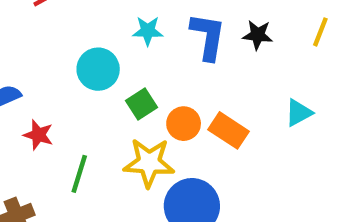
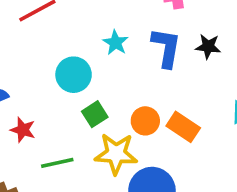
cyan star: (148, 31) -> (116, 43), turned 30
green square: (141, 104) -> (95, 114), moved
green line: (79, 174) -> (57, 163), turned 60

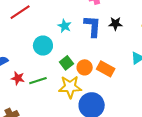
green square: (95, 114) -> (66, 63), moved
green line: (57, 163) -> (38, 81), moved

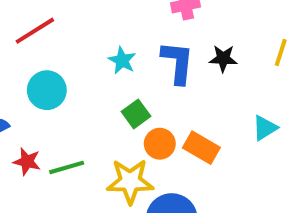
cyan circle: (43, 46) -> (47, 90), moved
green square: (66, 63) -> (136, 114), moved

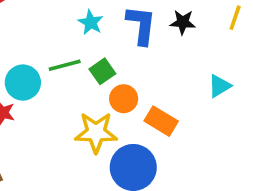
cyan circle: (47, 90) -> (23, 83), moved
orange rectangle: (201, 148) -> (161, 121), moved
green line: (67, 167) -> (65, 65), moved

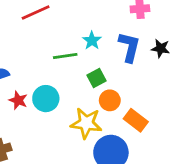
green line: (65, 65) -> (65, 56), moved
cyan circle: (23, 83) -> (46, 99), moved

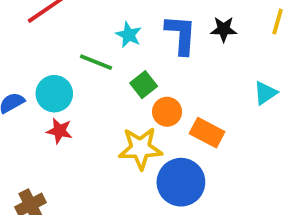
green line: (65, 56) -> (96, 62), turned 40
cyan circle: (46, 99) -> (54, 94), moved
red star: (18, 100) -> (59, 131), moved

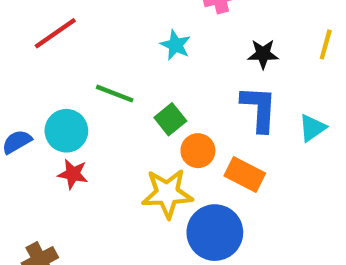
cyan star: (129, 35) -> (176, 45), moved
blue L-shape: (181, 35) -> (259, 109), moved

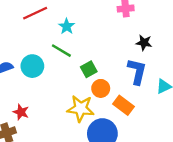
cyan star: (176, 45) -> (67, 26), moved
red star: (73, 174) -> (21, 112), moved

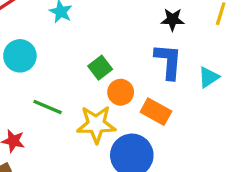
green line: (61, 51) -> (48, 107), moved
cyan circle: (32, 66) -> (20, 56), moved

